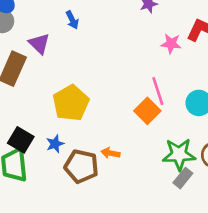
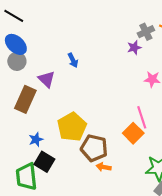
black square: (21, 140) -> (44, 162), moved
blue star: (55, 144) -> (36, 140), moved
brown pentagon: (81, 166) -> (94, 148), moved

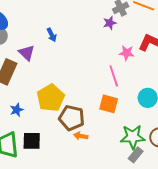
pink line: (142, 117) -> (114, 76), moved
orange square: (133, 133) -> (109, 104), turned -30
black square: (44, 162) -> (32, 141), moved, turned -30

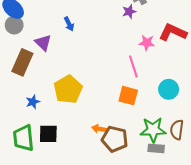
brown pentagon: (72, 118) -> (115, 139), moved
gray rectangle: (136, 155) -> (156, 148), turned 56

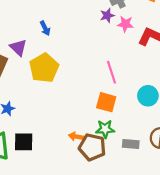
pink star: (147, 43) -> (125, 24), moved
yellow pentagon: (68, 89) -> (44, 68), moved
green star: (153, 130) -> (105, 129), moved, size x0.7
gray rectangle: (156, 148) -> (131, 144), moved

